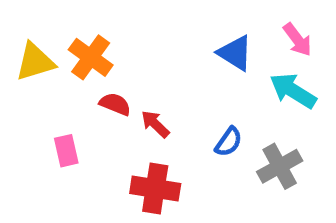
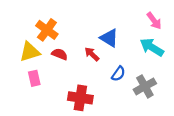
blue triangle: (235, 53) -> (109, 38), moved
yellow triangle: (35, 62) -> (30, 52), moved
red arrow: (155, 124) -> (92, 54), moved

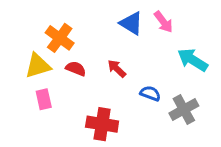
pink arrow: (154, 21) -> (163, 22), moved
blue triangle: (109, 38) -> (131, 23), moved
blue semicircle: (118, 74) -> (150, 93), turned -105

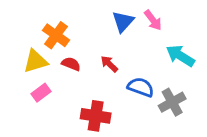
blue triangle: (131, 23) -> (123, 22), turned 40
blue semicircle: (150, 93) -> (141, 87), size x1.4
pink rectangle: (44, 99) -> (41, 93), turned 66

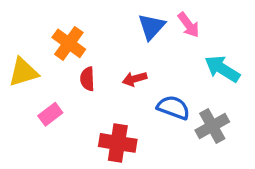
yellow triangle: (35, 61) -> (23, 72), moved
red semicircle: (71, 64) -> (87, 79), turned -114
red arrow: (109, 64) -> (135, 79), turned -60

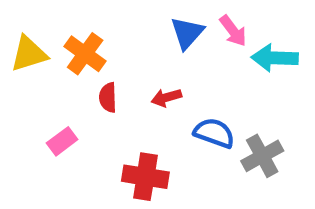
cyan arrow: (222, 69) -> (275, 58), moved, turned -30
yellow triangle: (23, 72) -> (29, 54), moved

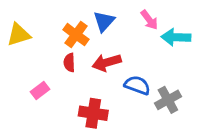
blue triangle: (187, 33) -> (104, 21), moved
orange cross: (85, 54) -> (76, 35), moved
red arrow: (166, 98) -> (107, 63), size x1.5

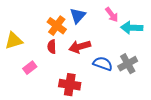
yellow triangle: (19, 35) -> (14, 41), moved
gray cross: (168, 100) -> (128, 64), moved

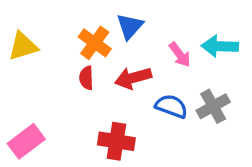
pink arrow: (112, 15) -> (180, 55), moved
yellow triangle: (14, 41) -> (23, 46), moved
pink rectangle: (30, 68) -> (26, 141), moved, size x1.5

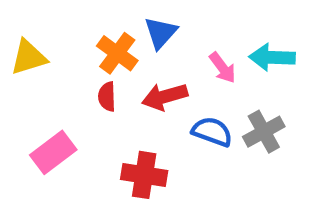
pink rectangle: (26, 141) -> (53, 152), moved

